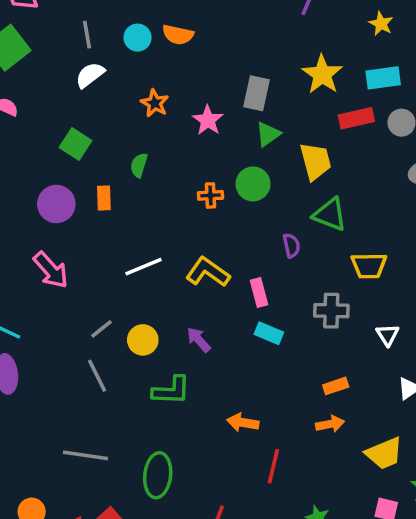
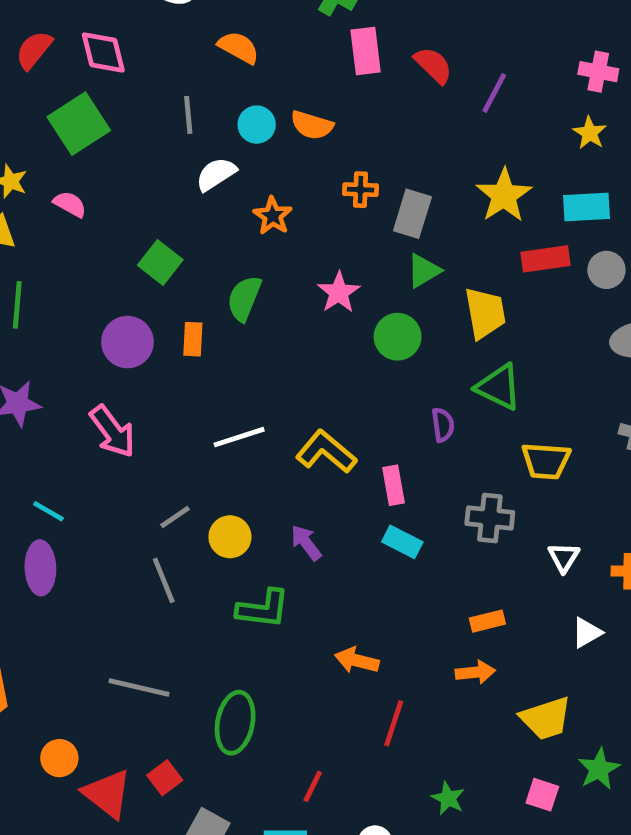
white semicircle: (90, 75) -> (216, 174), moved
pink star: (208, 120) -> (339, 292), moved
green semicircle: (139, 165) -> (244, 298), size x1.4
orange cross: (210, 195) -> (360, 190), moved

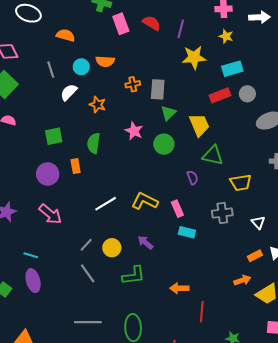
yellow star: (504, 195) -> (194, 57), moved, turned -30
green square: (160, 263) -> (54, 136), turned -36
orange rectangle: (487, 621) -> (255, 256), moved
orange arrow: (475, 672) -> (242, 280), moved

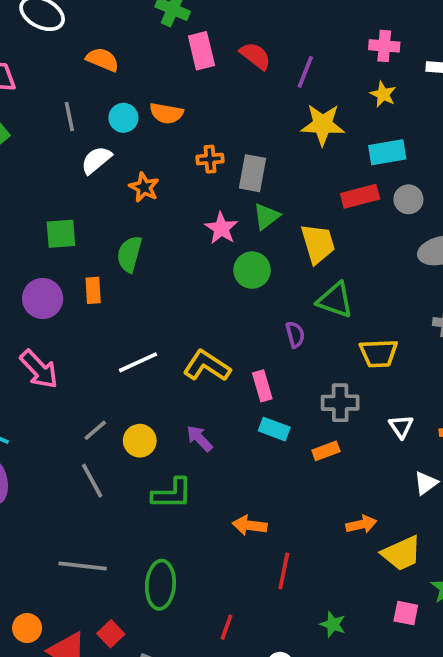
pink star: (134, 131) -> (221, 228), moved
orange rectangle: (255, 256) -> (326, 451), moved

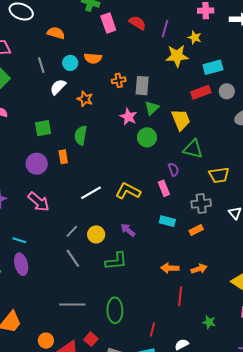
yellow star: (383, 94) -> (195, 38), moved
pink rectangle: (262, 386) -> (164, 188), moved
orange arrow: (361, 524) -> (199, 269), moved
orange arrow: (250, 525) -> (170, 268), moved

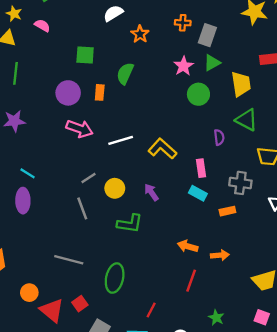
pink rectangle: (164, 188) -> (201, 168), moved
pink arrow: (39, 202) -> (79, 129), moved, turned -35

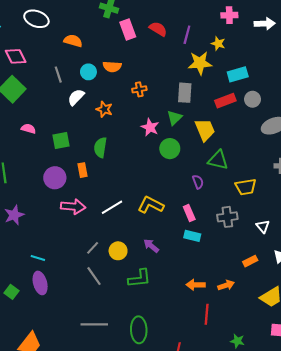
pink semicircle: (42, 26) -> (28, 129), moved
gray rectangle: (207, 35) -> (185, 93), moved
orange rectangle: (227, 211) -> (250, 261), moved

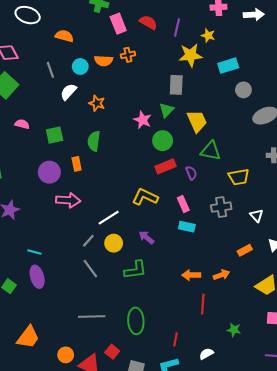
orange cross: (139, 89) -> (128, 55), moved
red rectangle: (225, 101) -> (165, 166), moved
white line: (112, 207) -> (109, 218), moved

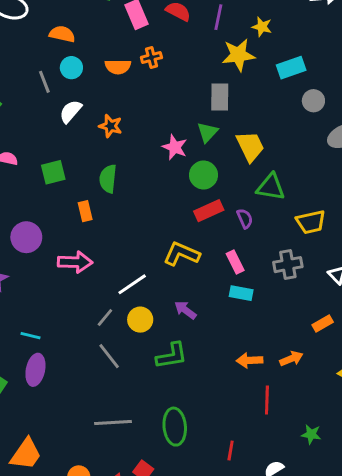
cyan circle: (80, 66) -> (71, 68), moved
purple circle: (49, 172) -> (26, 237), moved
purple ellipse: (37, 277) -> (35, 370), turned 30

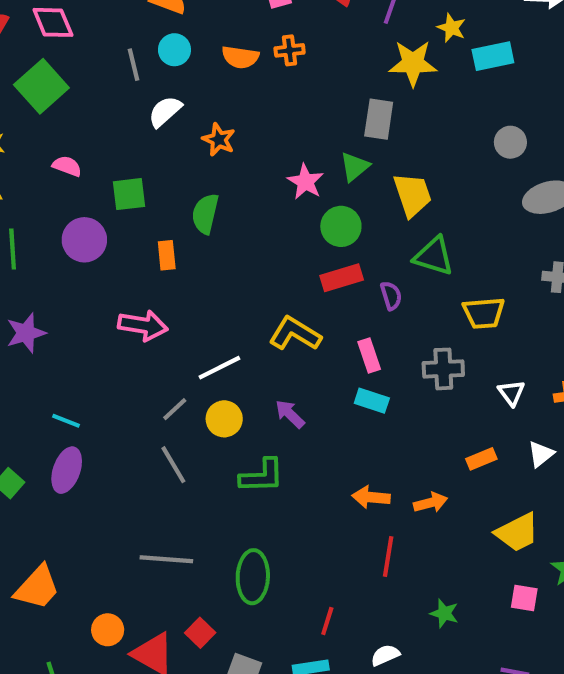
cyan rectangle: (291, 68) -> (493, 56), moved
purple circle: (26, 237) -> (84, 240), moved

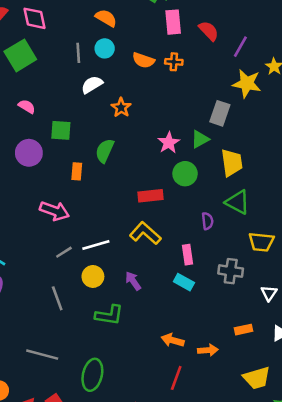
red rectangle: (342, 278) -> (150, 196), moved
gray line: (175, 409) -> (64, 252), moved

